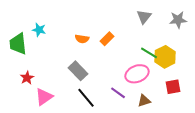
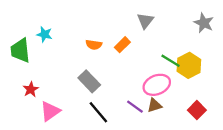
gray triangle: (144, 17) -> (145, 21), moved
gray star: (178, 20) -> (204, 23), turned 30
red square: (173, 87) -> (197, 110), moved, turned -35
brown triangle: (144, 101) -> (154, 105), moved

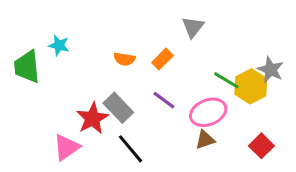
gray star: (204, 23) -> (271, 70), moved
red star: (31, 89) -> (92, 118), moved, size x1.5
purple line: (135, 107) -> (164, 100), moved

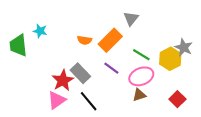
orange rectangle: (162, 59) -> (110, 40), size x1.6
green line: (226, 80) -> (141, 55), moved
pink triangle: (67, 147) -> (57, 100), moved

